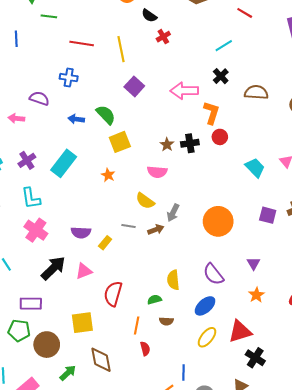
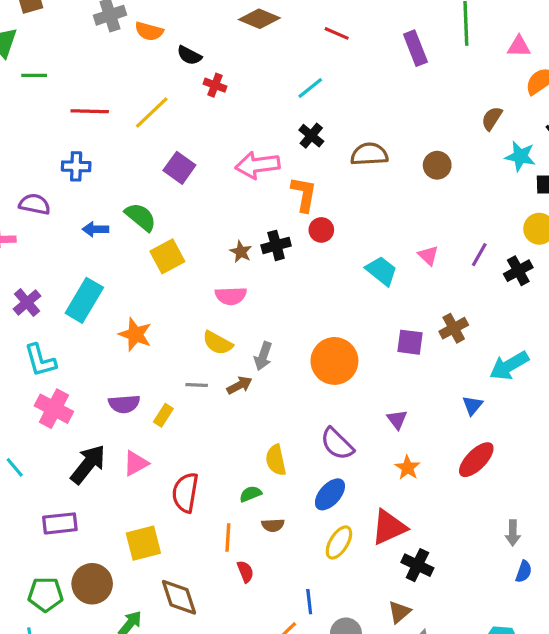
red cross: (163, 37) -> (215, 85), turned -32
yellow line: (121, 49) -> (152, 113), turned 65
orange star: (108, 175) -> (135, 334), moved, size x1.5
green pentagon: (19, 331) -> (46, 594), moved

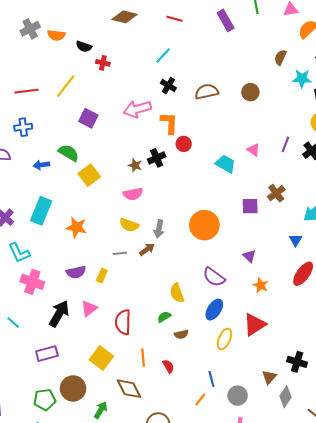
orange line: (228, 537) -> (143, 358), moved
yellow square: (143, 543) -> (101, 358), turned -30
black cross: (417, 565) -> (297, 362), moved

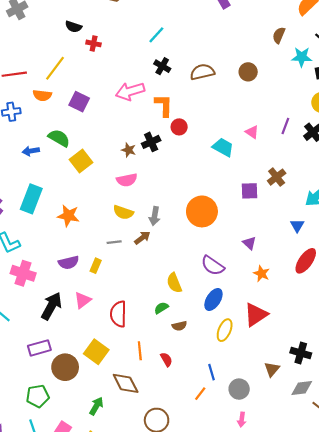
orange semicircle: (56, 35) -> (42, 95), moved
brown circle: (73, 388) -> (65, 367), moved
gray diamond: (285, 397) -> (302, 388), moved, turned 50

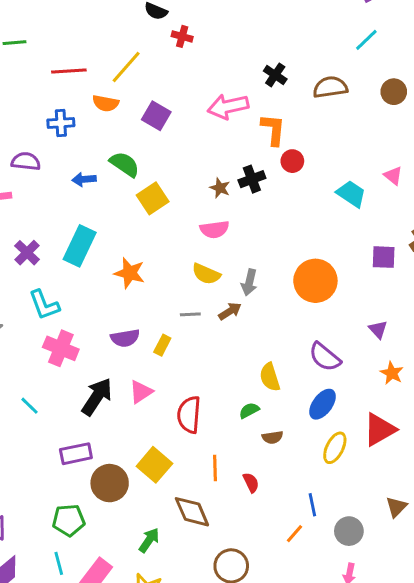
cyan line: (156, 35) -> (366, 40), moved

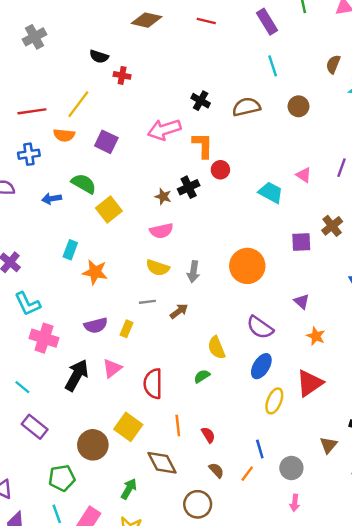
cyan line: (366, 40) -> (273, 66), turned -60
cyan rectangle: (80, 246) -> (70, 250), moved, size x0.6
brown arrow: (230, 311) -> (179, 311), moved
brown semicircle: (272, 437) -> (216, 470), moved, turned -119
purple rectangle: (76, 454) -> (35, 427), moved, turned 55

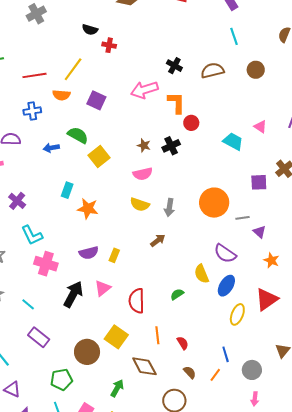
black cross: (189, 187) -> (171, 146), moved
gray line: (147, 302) -> (242, 218), moved
yellow semicircle: (216, 348) -> (202, 274), moved

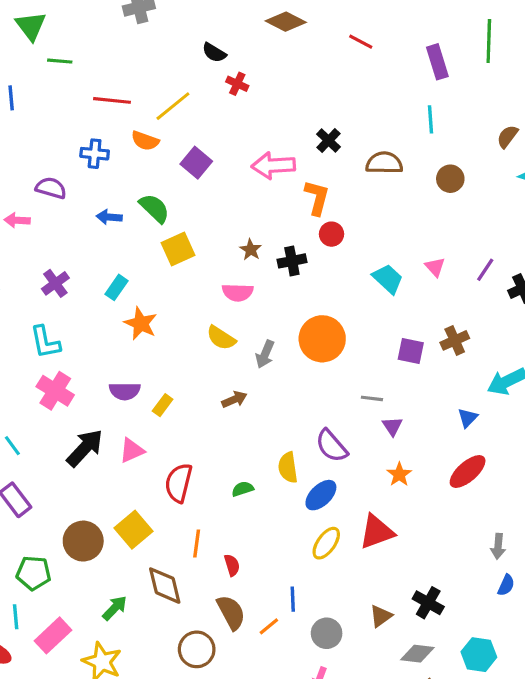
purple cross: (17, 201) -> (55, 283), moved
orange circle: (214, 203) -> (322, 339), moved
brown semicircle: (190, 372) -> (231, 612), size x1.6

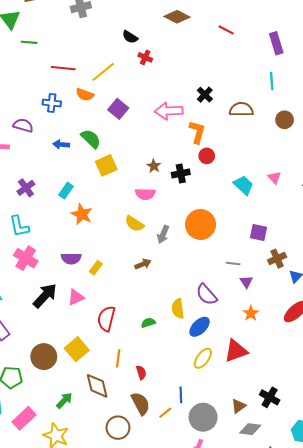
brown cross: (455, 340) -> (277, 259), moved
gray circle: (327, 633) -> (203, 417), size x1.4
gray diamond: (417, 654) -> (250, 429), moved

